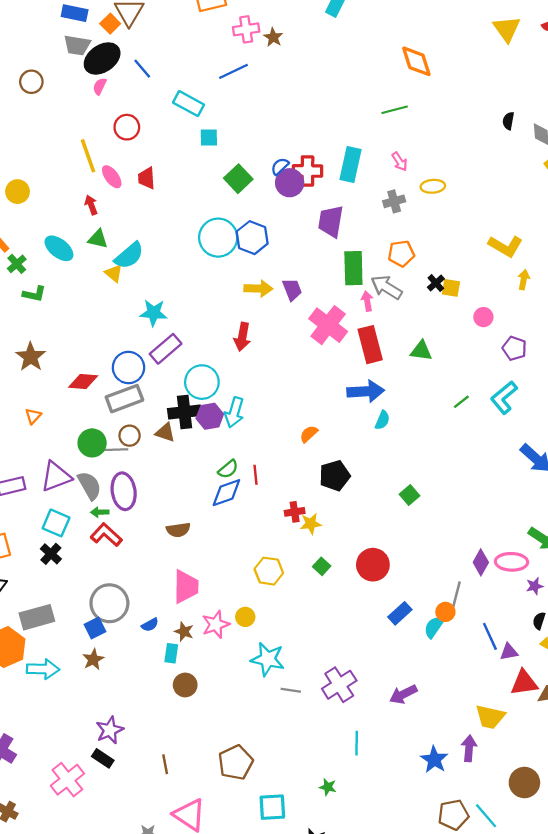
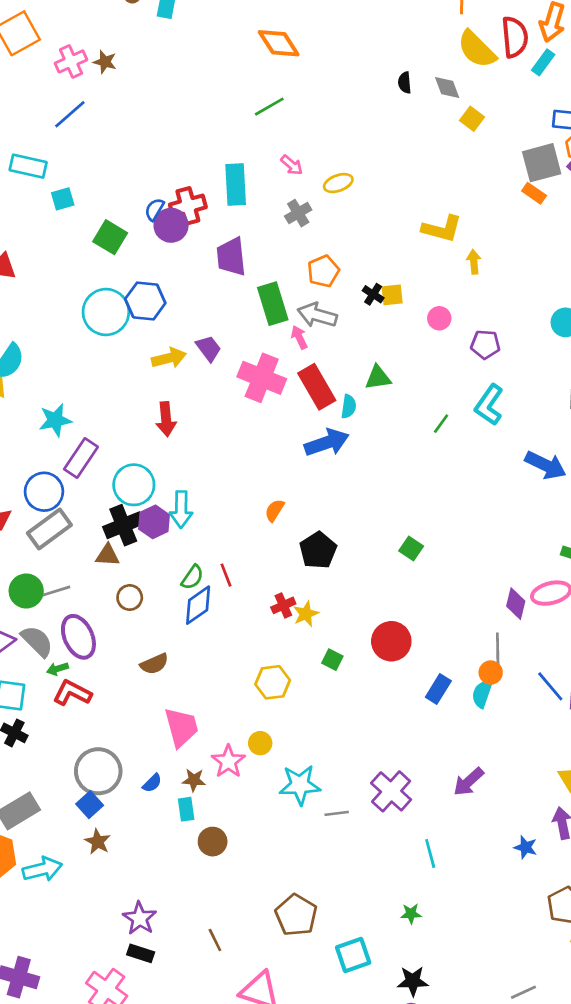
cyan semicircle: (382, 420) -> (349, 406), moved
brown circle: (130, 436) -> (130, 598), moved
blue star: (434, 760) -> (526, 847), size x0.7

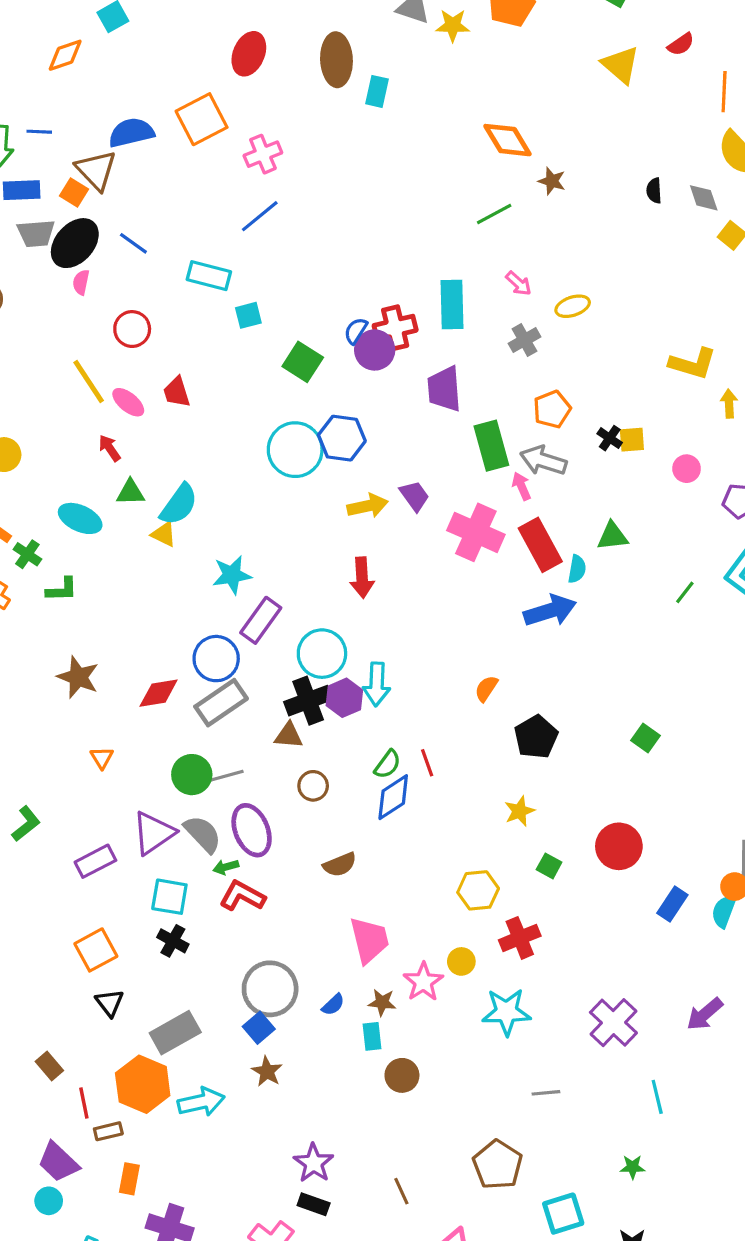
brown star: (105, 62) -> (552, 181), moved
red cross: (283, 605) -> (520, 938), moved, size x1.4
gray line: (337, 813) -> (546, 1093), moved

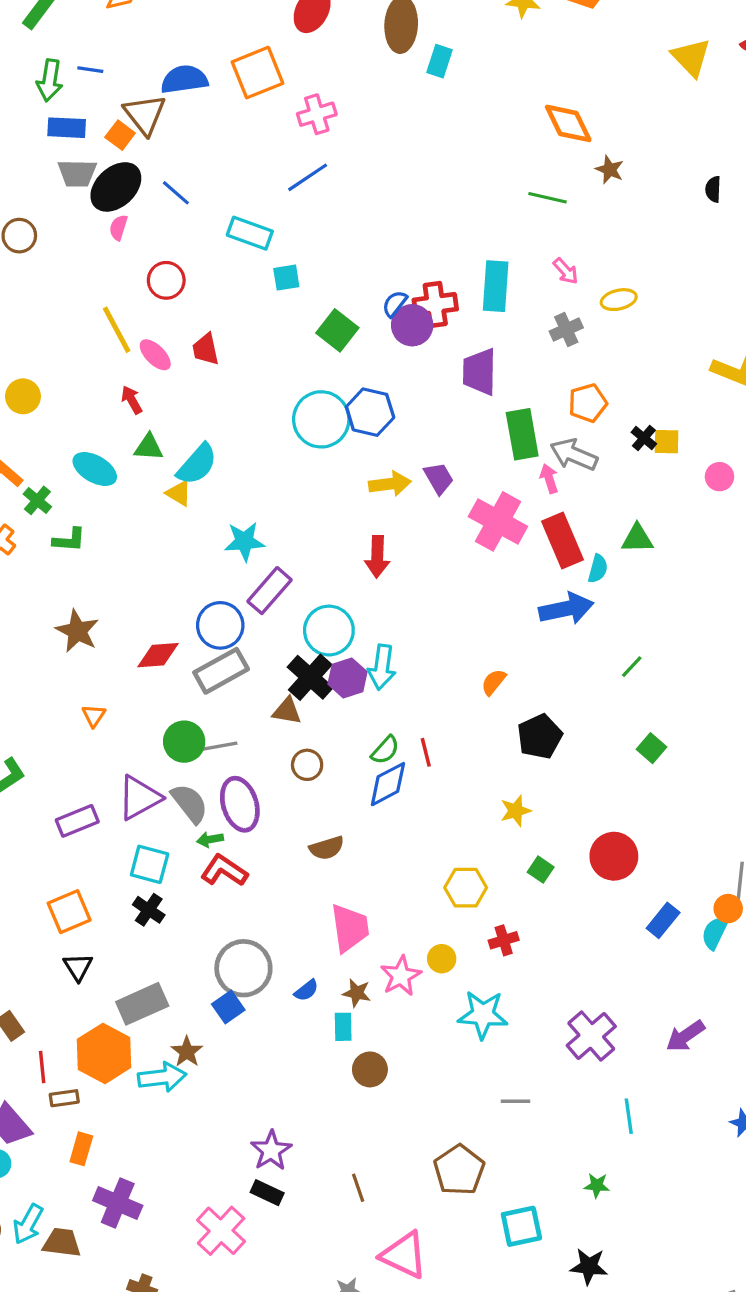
green line: (494, 214) -> (547, 198), turned 36
green line: (685, 592) -> (632, 667), moved
black cross: (308, 701) -> (310, 677), turned -33
red cross: (520, 938) -> (504, 940), size x0.7
brown star: (267, 1072) -> (187, 1052), moved

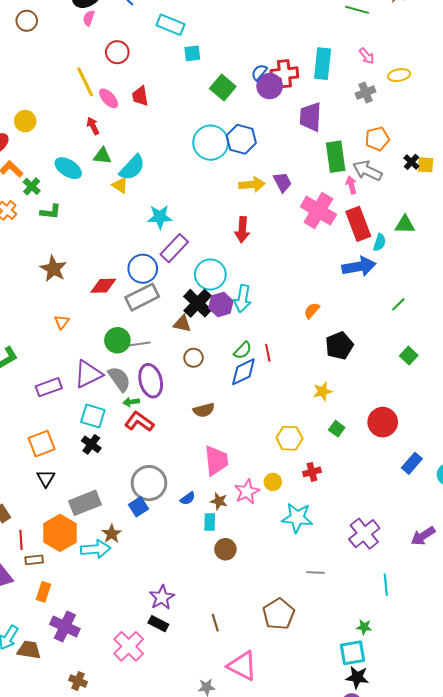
cyan square: (521, 1226) -> (353, 653), moved

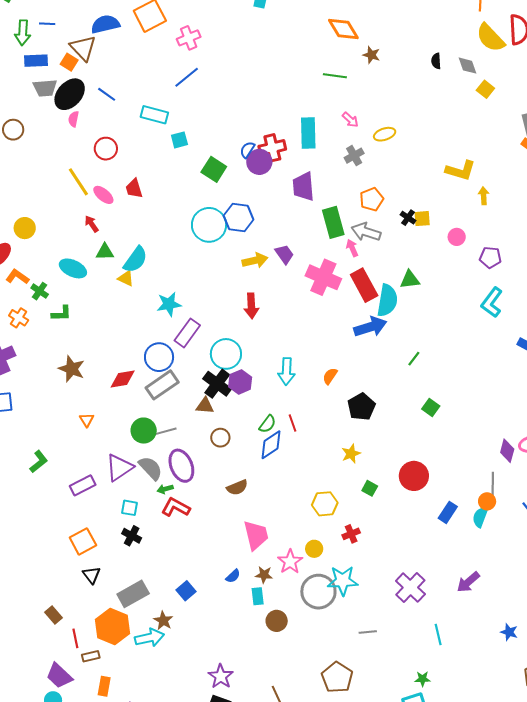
cyan semicircle: (380, 242) -> (387, 300), size x1.8
cyan arrow: (242, 299) -> (286, 371), moved
cyan square: (93, 416) -> (129, 508), size x0.7
gray circle: (149, 483) -> (318, 592), moved

